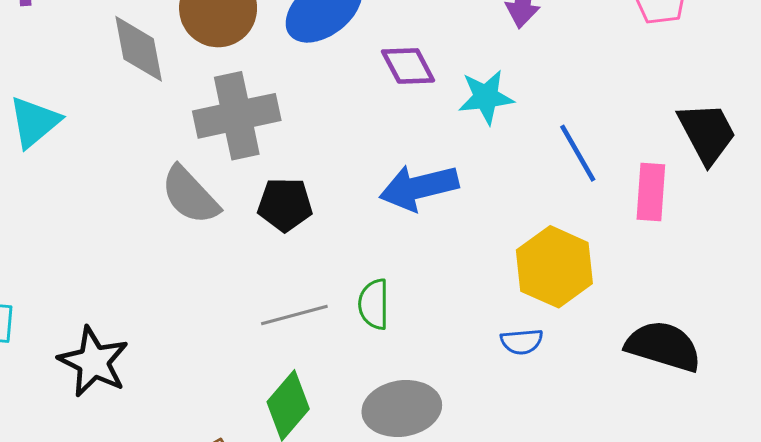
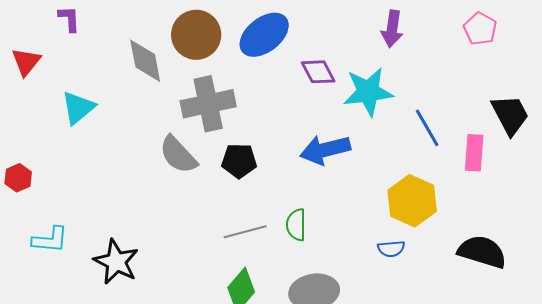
cyan star: (486, 97) -> (368, 92), size x1.4

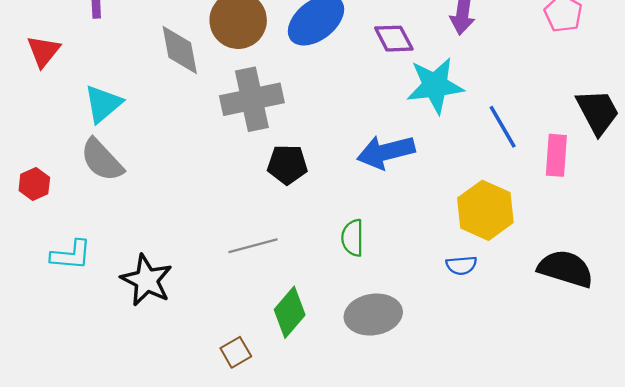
purple diamond: (318, 72) -> (394, 39), moved
gray semicircle: (178, 155) -> (102, 160), moved
gray line: (245, 232) -> (253, 246), moved

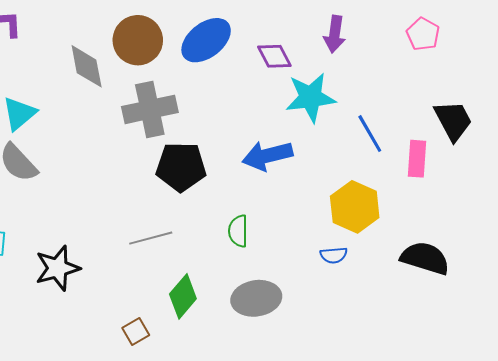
black pentagon: (287, 165) -> (181, 167), size x1.4
black star: (147, 280) -> (57, 268), turned 30

